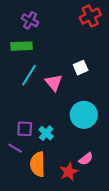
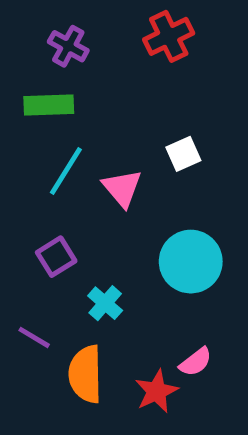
red cross: (90, 16) -> (169, 36), moved
purple square: (25, 129) -> (56, 257), moved, turned -35

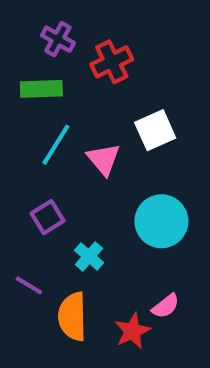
red cross: (169, 36) -> (112, 62), moved
white square: (183, 154) -> (155, 130), size x1.4

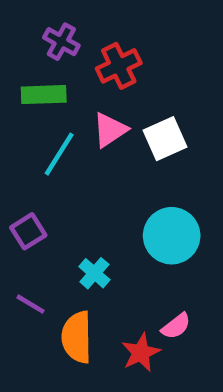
pink triangle: (103, 159) -> (110, 130), moved, turned 36
purple square: (48, 217) -> (28, 231), moved

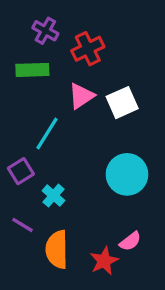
cyan line: (59, 154) -> (47, 134), moved
cyan cross: (94, 273) -> (54, 196), moved

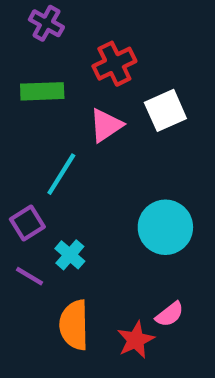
purple cross: (45, 31) -> (46, 23), moved
white square: (122, 103) -> (165, 110), moved
purple line: (23, 225) -> (29, 276), moved

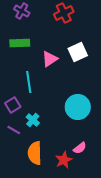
red cross: (114, 64) -> (64, 13), moved
cyan line: (61, 174) -> (29, 82), turned -40

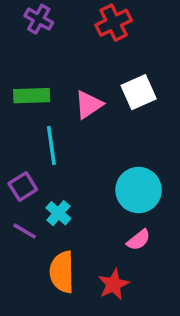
green rectangle: (20, 43) -> (32, 96), moved
pink semicircle: (80, 148) -> (139, 240), moved

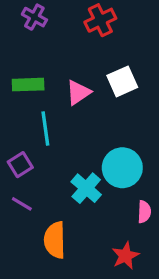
cyan cross: (58, 213) -> (86, 188), moved, size x1.4
pink semicircle: (139, 240) -> (144, 212), moved, turned -50
red star: (114, 284) -> (125, 256), moved

